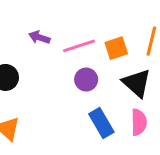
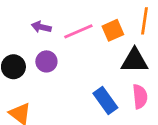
purple circle: (86, 80) -> (46, 61), moved
black triangle: (137, 83) -> (135, 61), turned -36

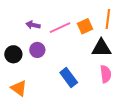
blue rectangle: (105, 100) -> (69, 78), moved

